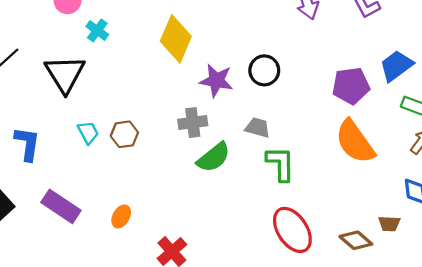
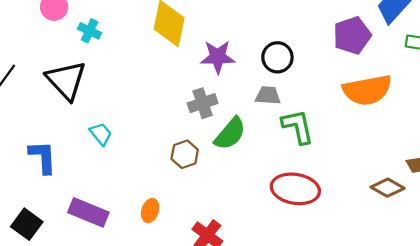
black circle: (264, 70) -> (277, 57), moved
brown hexagon: (124, 134) -> (185, 154), moved
orange semicircle: (355, 142) -> (367, 90), turned -54
red ellipse: (292, 230) -> (295, 189), moved, turned -36

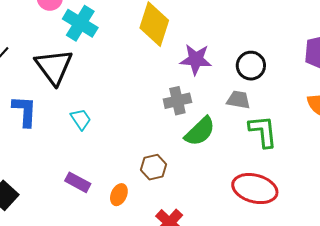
cyan cross: (90, 31) -> (80, 23), size x1.6
brown hexagon: (185, 154) -> (153, 167), moved
blue L-shape: (43, 157) -> (25, 111), moved
purple rectangle: (88, 212) -> (78, 182), moved, size x0.7

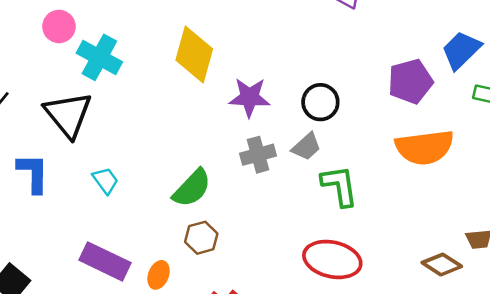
gray trapezoid: (238, 100) -> (306, 147), turned 130
gray cross: (177, 101) -> (258, 155), moved
green semicircle: (200, 131) -> (192, 188), moved
purple rectangle: (78, 182) -> (105, 261), size x1.5

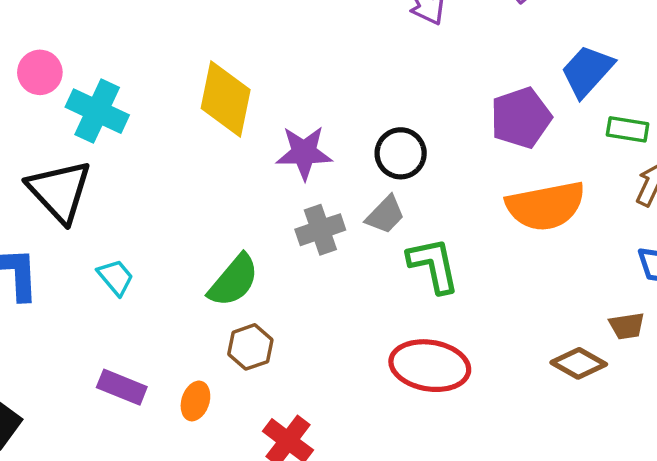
purple rectangle: (105, 261) -> (122, 387), size x0.7

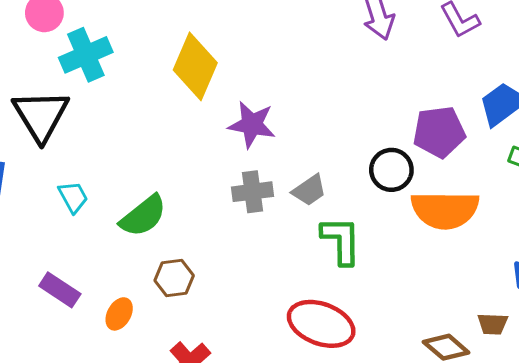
cyan cross: (97, 111) -> (86, 55), turned 30
black circle: (401, 153) -> (391, 170), moved
green semicircle: (234, 281) -> (143, 216), moved

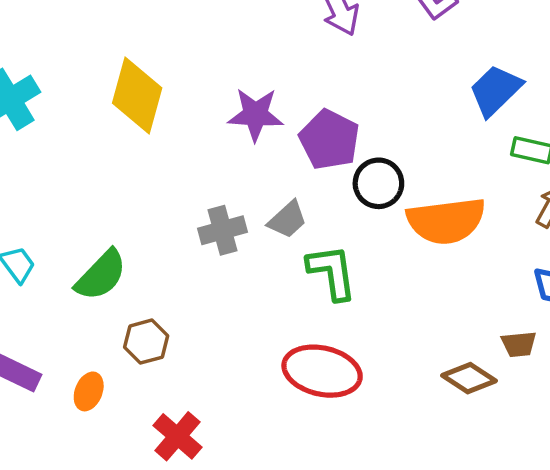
purple star: (252, 125) -> (255, 115), moved
purple pentagon: (439, 132) -> (329, 140), moved, turned -30

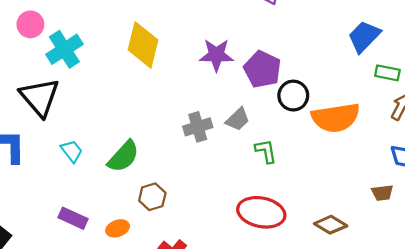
green L-shape: (332, 272) -> (266, 151), size x0.7
brown diamond: (469, 378) -> (331, 225), moved
orange ellipse: (89, 391) -> (118, 228), turned 50

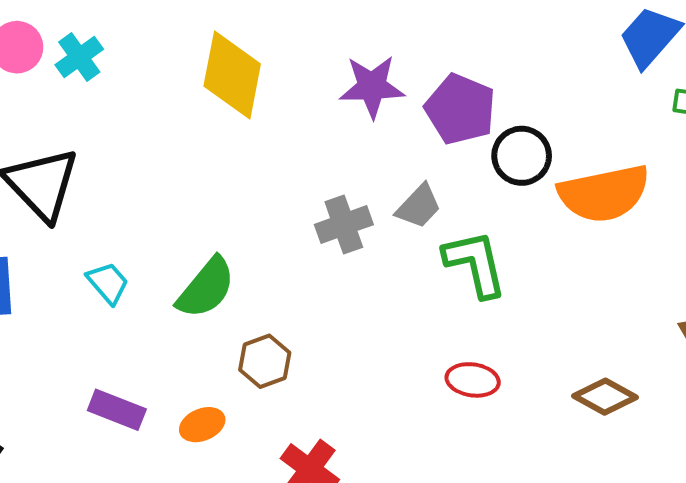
cyan cross: (64, 49) -> (79, 57), moved, size x0.7
green L-shape: (266, 151) -> (475, 264), size x1.5
red ellipse: (261, 212) -> (473, 380), size x0.6

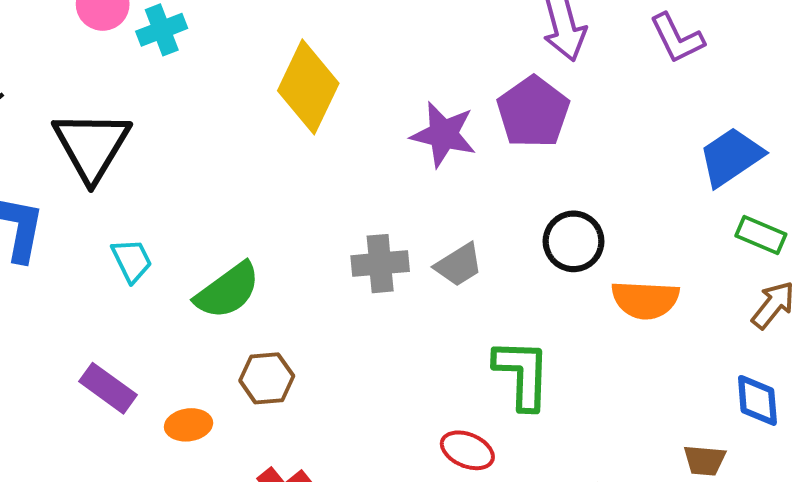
purple pentagon: (460, 109) -> (533, 112), moved
orange semicircle: (604, 193) -> (645, 300), size x0.7
green L-shape: (475, 264) -> (522, 374), moved

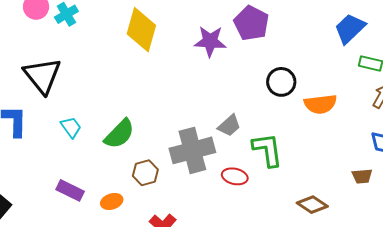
gray cross: (380, 264) -> (192, 150), moved, size x1.6
gray trapezoid: (459, 265) -> (229, 126), moved
red ellipse: (467, 450) -> (235, 176), moved

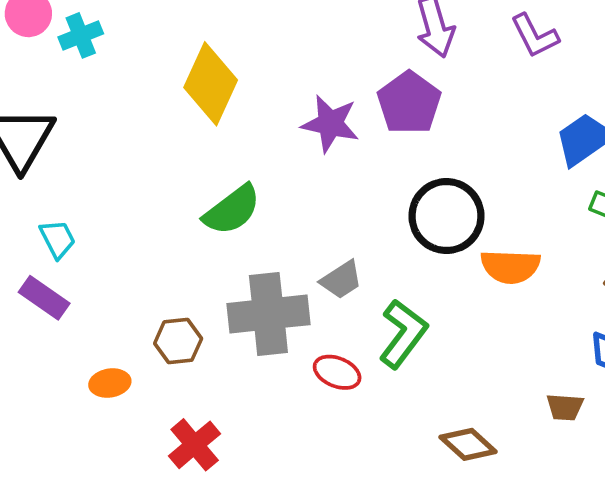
black circle: (281, 82) -> (446, 216), size x1.4
green semicircle: (119, 134) -> (232, 210), moved
green L-shape: (268, 150) -> (403, 334), turned 36
purple rectangle: (70, 190) -> (44, 298), moved

